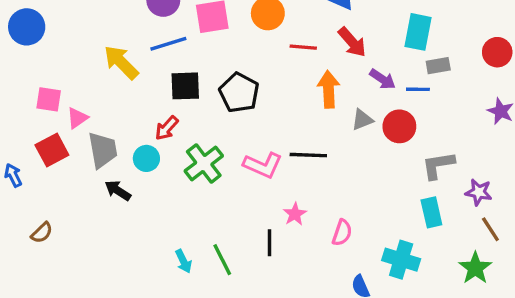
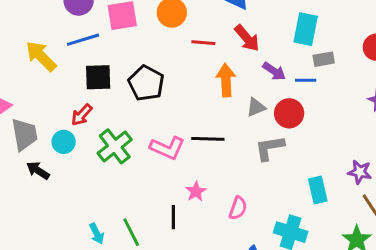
gray L-shape: (438, 165) -> (270, 148), moved

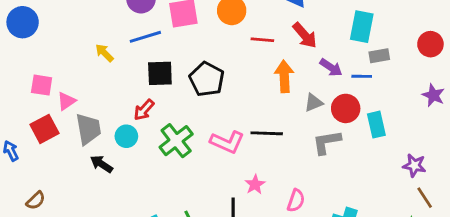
yellow arrow: (41, 56) -> (104, 53), size x0.6
cyan rectangle: (318, 190) -> (376, 125), moved

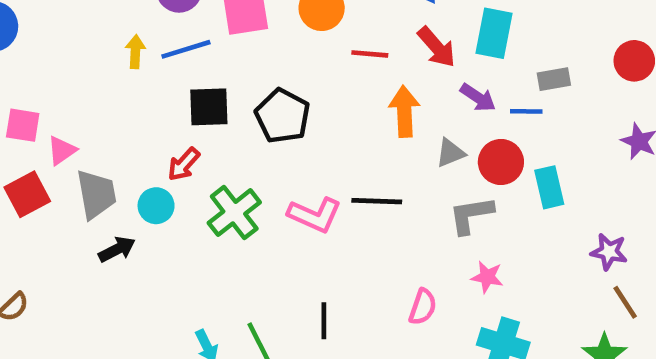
cyan rectangle: (362, 27) -> (494, 33), moved
yellow arrow: (104, 53) -> (135, 52), moved, turned 48
black arrow: (102, 164) -> (117, 249), turned 120
pink star: (255, 184) -> (487, 277), moved, turned -30

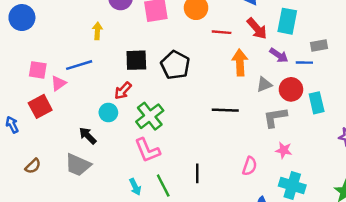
blue line: (186, 49) -> (79, 65), moved
gray trapezoid: (96, 194) -> (78, 165), moved, turned 124
pink L-shape: (315, 215) -> (147, 150), moved, turned 44
black arrow: (117, 249) -> (88, 136), turned -108

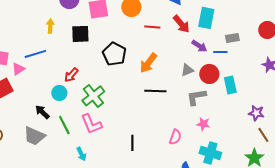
black square: (136, 60) -> (80, 34), moved
orange arrow: (240, 63) -> (148, 63), moved, turned -140
green line: (163, 186) -> (64, 125), moved

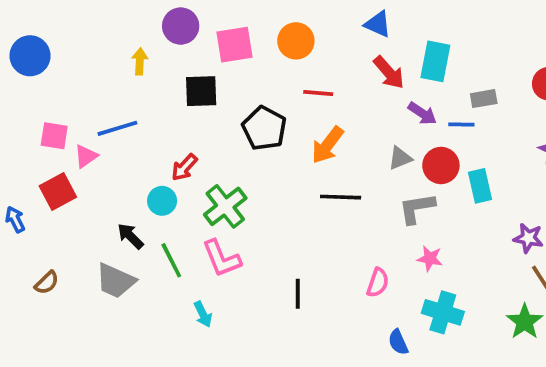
yellow arrow: (50, 26) -> (140, 61), moved
red line: (152, 27) -> (318, 93), moved

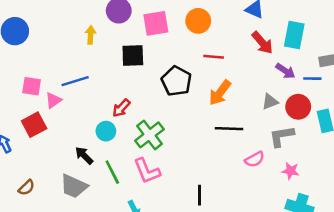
pink semicircle: (378, 283) -> (255, 159), moved, turned 42

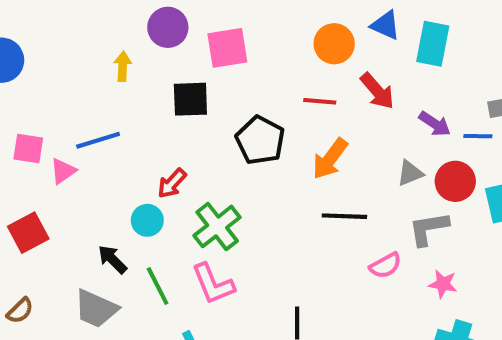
orange circle: (198, 21) -> (334, 44), moved
cyan rectangle: (294, 35) -> (433, 44), moved
red arrow: (262, 43) -> (377, 91), moved
red square: (34, 125) -> (28, 233), moved

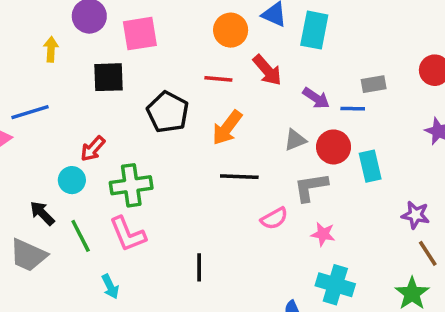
green cross: (217, 226) -> (131, 185), turned 30

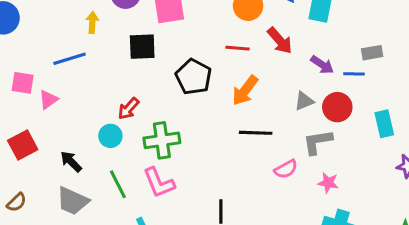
blue line: (30, 112) -> (70, 59), moved
cyan rectangle: (370, 166) -> (384, 124), moved
black arrow: (42, 213) -> (71, 162), moved

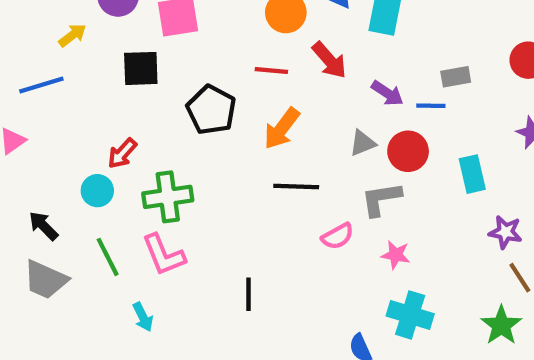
yellow arrow: (92, 22) -> (72, 35), turned 50

